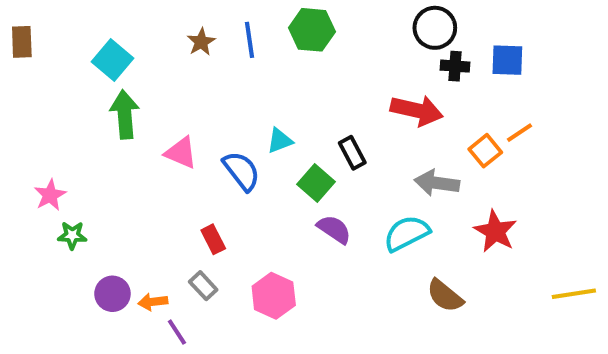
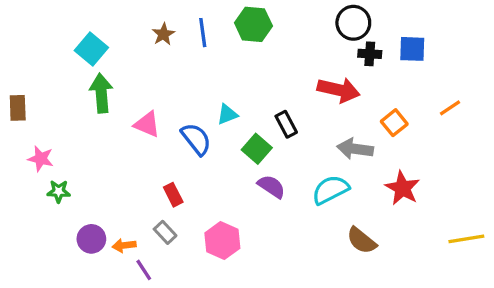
brown rectangle: (22, 42) -> (18, 108), moved
orange line: (519, 133) -> (450, 108), moved
pink star: (50, 195) -> (41, 159), turned -30

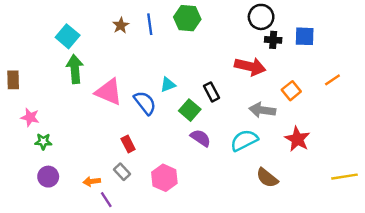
pink triangle: (147, 124) -> (109, 92), size x1.4
purple circle: (91, 239) -> (48, 177), moved

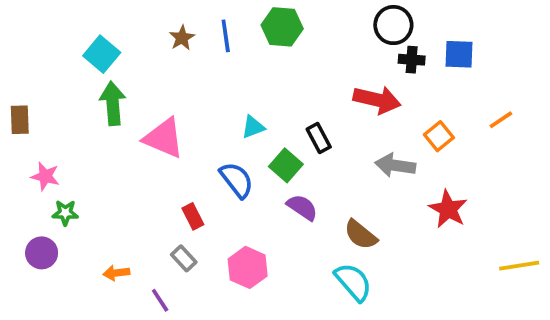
blue semicircle: (145, 103) -> (237, 180), moved
cyan semicircle: (244, 140) -> (353, 282), moved, turned 76
purple circle: (48, 177) -> (42, 253), moved
brown semicircle: (267, 178) -> (361, 235), moved
orange arrow: (92, 181) -> (116, 273), moved

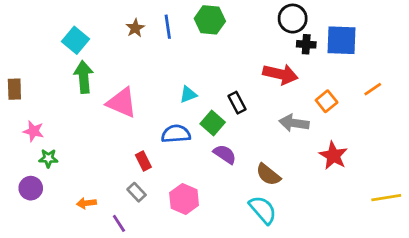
blue square: (459, 54) -> (341, 40), size x1.4
blue semicircle: (237, 180) -> (176, 134), turned -56

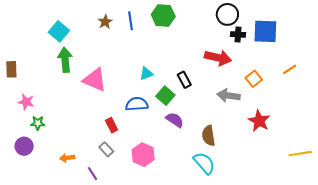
brown semicircle: (268, 175) -> (208, 136), turned 42

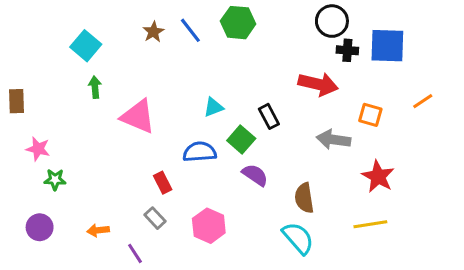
blue line: (130, 21) -> (190, 30), turned -30
green arrow: (65, 60) -> (95, 87), size x0.6
orange square: (254, 79) -> (370, 115), turned -35
purple circle: (24, 146) -> (40, 227), moved
yellow line: (300, 154) -> (370, 224), moved

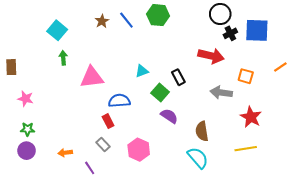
black cross: (347, 50) -> (230, 33), turned -32
pink triangle: (138, 116) -> (92, 77), turned -30
blue semicircle: (200, 152) -> (119, 101), moved
green star: (55, 180) -> (28, 129), moved

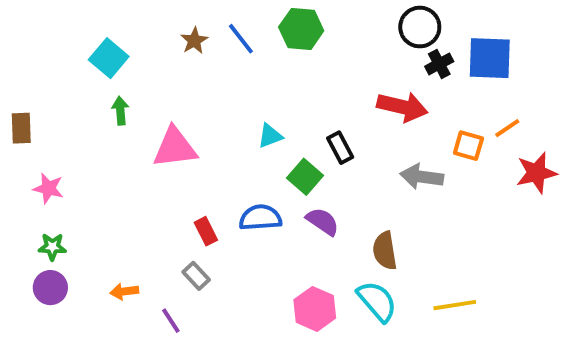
orange line: (280, 67) -> (507, 128), moved
blue semicircle: (119, 101) -> (260, 218), moved
red star: (251, 117) -> (536, 173), moved, turned 30
yellow line: (246, 149) -> (455, 305), moved
pink hexagon: (139, 150) -> (315, 309), moved

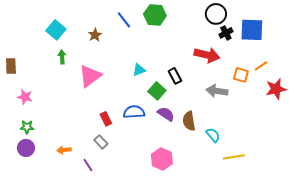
brown star: (194, 41) -> (95, 35), moved
pink triangle: (175, 148) -> (90, 76), turned -30
brown semicircle: (385, 251) -> (189, 121), moved
cyan semicircle: (377, 301) -> (213, 135), moved, size x0.7

